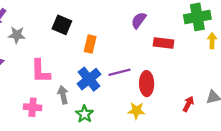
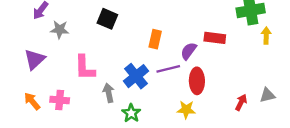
purple semicircle: (139, 20) -> (189, 51), moved
orange rectangle: (90, 44) -> (155, 39), moved
pink cross: (33, 107) -> (60, 100), moved

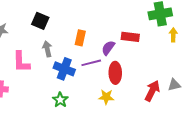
blue cross: (136, 76) -> (64, 69), turned -30
gray arrow: (109, 93) -> (47, 49), moved
red arrow: (241, 102) -> (152, 91), size x1.5

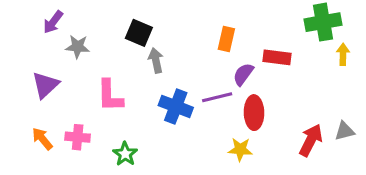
orange rectangle: (80, 38) -> (226, 39), moved
gray arrow: (47, 49) -> (156, 60), moved
green star: (60, 100) -> (125, 154), moved

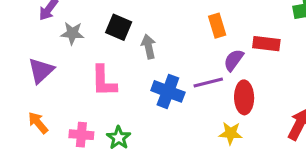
black square: (139, 33) -> (119, 27), moved
orange rectangle: (226, 39) -> (217, 26), turned -30
pink cross: (78, 137) -> (81, 135), moved

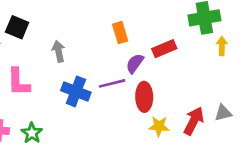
black square: (119, 27) -> (17, 27), moved
red rectangle: (266, 44) -> (164, 49), turned -30
yellow star: (231, 133) -> (159, 126), moved

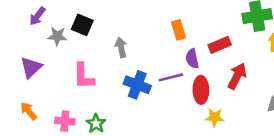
purple semicircle: (135, 63) -> (192, 59), turned -48
red arrow: (194, 121) -> (237, 76), moved

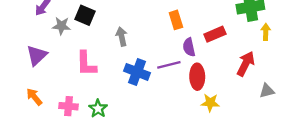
red arrow: (237, 76) -> (246, 64), moved

